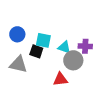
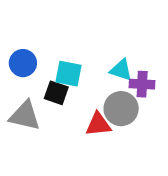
cyan triangle: (64, 47) -> (121, 70), moved
red triangle: (60, 79) -> (98, 124), moved

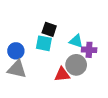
blue circle: (23, 63) -> (16, 51), moved
black square: (56, 93) -> (49, 29), moved

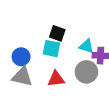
red triangle: (62, 75) -> (56, 79), moved

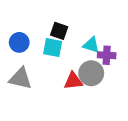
blue circle: (21, 57) -> (19, 42), moved
red triangle: (56, 79) -> (73, 81), moved

